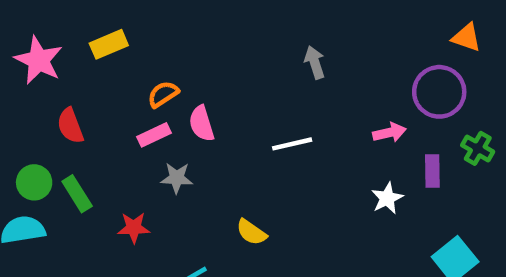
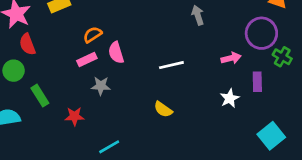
gray arrow: (315, 62) -> (198, 15), moved
red semicircle: (70, 126) -> (27, 44), moved
green cross: (478, 148) -> (282, 57), moved
green circle: (34, 182) -> (14, 71), moved
yellow semicircle: (251, 232) -> (163, 109), moved

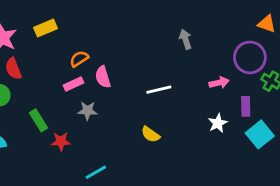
green rectangle: (40, 96) -> (38, 120), moved
cyan square: (271, 136) -> (260, 134), moved

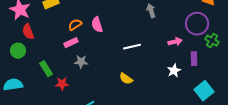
pink semicircle: (103, 77) -> (97, 25), moved
cyan square: (260, 134) -> (204, 91), moved

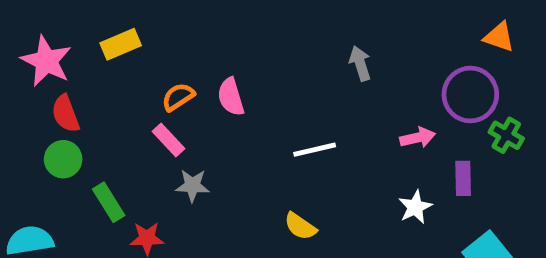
pink rectangle: (71, 43) -> (169, 140), turned 72
green circle: (18, 51) -> (63, 159), moved

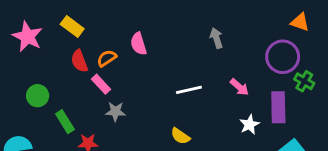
yellow rectangle: (121, 44) -> (72, 26), turned 60
pink semicircle: (231, 97) -> (138, 44), moved
red semicircle: (66, 114) -> (79, 61), moved
pink arrow: (418, 138) -> (239, 87), moved, turned 54
purple rectangle: (463, 178) -> (278, 107), size x1.5

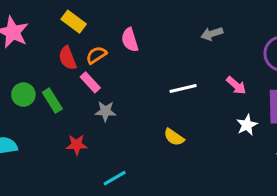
yellow rectangle: (72, 26) -> (74, 22), moved
gray arrow: (216, 38) -> (212, 34), turned -90
green rectangle: (65, 122) -> (52, 101), moved

